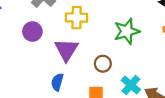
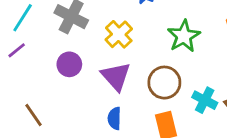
yellow cross: (77, 18) -> (119, 34), turned -30
brown circle: (103, 64) -> (164, 83), size x1.5

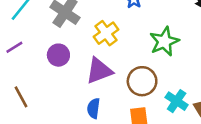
purple line: (17, 50) -> (14, 47), moved
purple triangle: (116, 76) -> (99, 71), turned 44

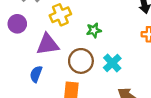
green star: (164, 41) -> (94, 30), moved, size x0.6
cyan cross: (177, 101) -> (112, 63), moved

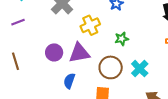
purple circle: (17, 24) -> (54, 52), moved

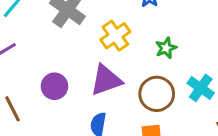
purple circle: (54, 52) -> (54, 86), moved

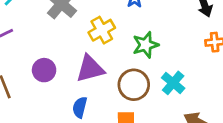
green star: (166, 48) -> (146, 45), size x1.4

